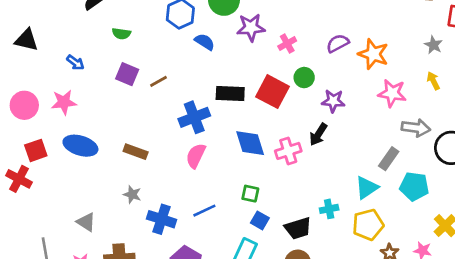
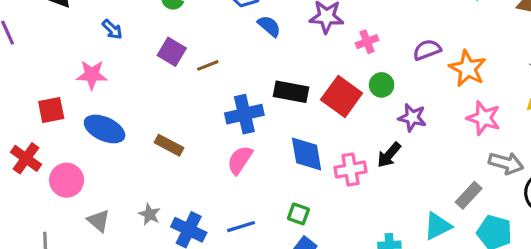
pink circle: (24, 105) -> (67, 180), moved
red square: (36, 150) -> (51, 110), moved
gray star: (132, 194) -> (150, 214), moved

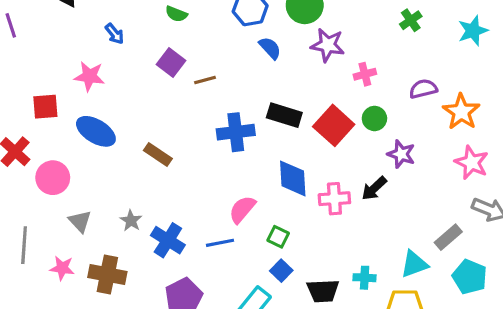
pink semicircle: (240, 160) -> (242, 209), moved

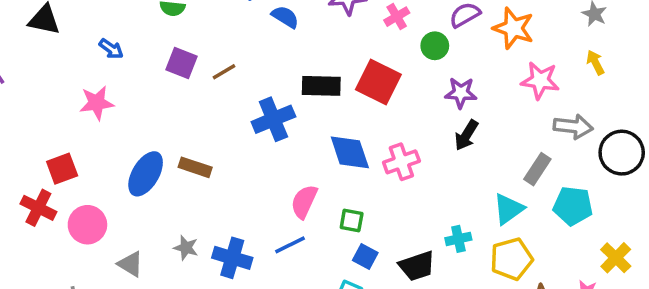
red square: (45, 107) -> (62, 169), moved
green circle: (374, 118) -> (435, 46), moved
blue ellipse: (96, 131) -> (146, 174), moved, turned -75
black arrow: (374, 188) -> (466, 135), moved

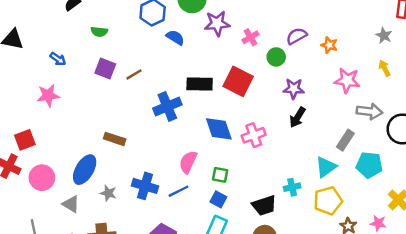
orange star: (513, 28) -> (329, 45), size x0.6
blue ellipse: (146, 174) -> (85, 170), moved
blue square: (365, 257) -> (218, 199), moved
blue cross: (232, 258) -> (145, 186), moved

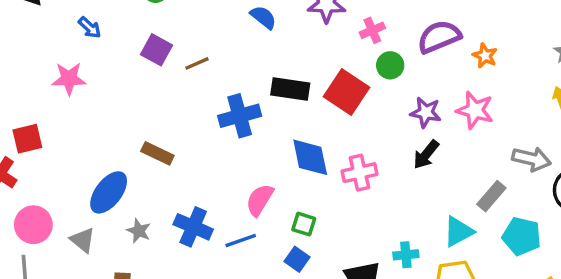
purple semicircle: (297, 36) -> (439, 37), size x1.4
green circle: (276, 57) -> (390, 65), moved
pink star: (347, 80) -> (475, 110), moved
pink circle: (42, 178) -> (33, 225), moved

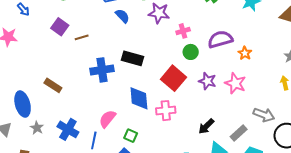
red square: (347, 92) -> (174, 78), moved
black arrow: (426, 155) -> (206, 126), moved
blue ellipse: (109, 192) -> (23, 104), turned -60
blue line: (241, 240) -> (94, 140), turned -66

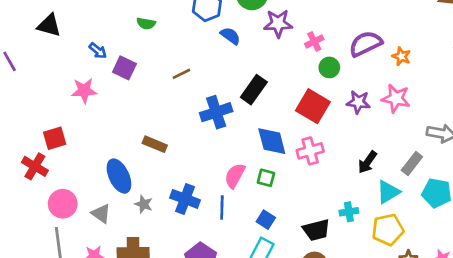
purple square: (60, 27) -> (124, 68), moved
black rectangle: (133, 58) -> (254, 90), turned -60
green square: (131, 136) -> (266, 178), moved

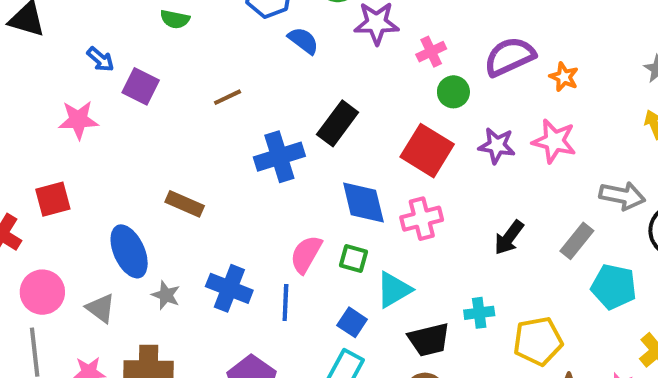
red square: (55, 138) -> (53, 199), moved
cyan triangle: (388, 192) -> (394, 290), moved

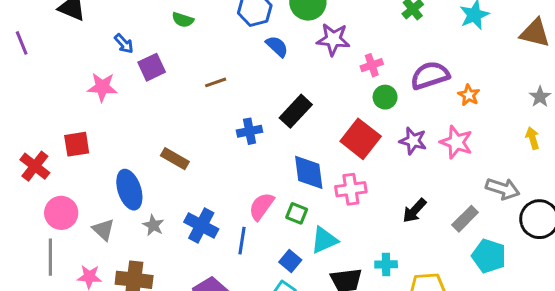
purple square: (141, 86) -> (152, 67), turned 32
blue cross: (279, 157) -> (250, 131), size x0.7

